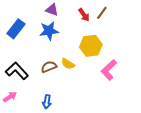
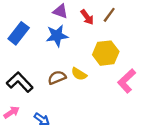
brown line: (102, 13) -> (109, 15), moved
red arrow: (84, 15) -> (87, 17), moved
blue arrow: (47, 102) -> (42, 119), moved, turned -64

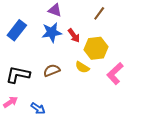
red arrow: (87, 17) -> (74, 36), moved
yellow semicircle: (79, 74) -> (82, 67), moved
black L-shape: (20, 82) -> (18, 75), turned -35

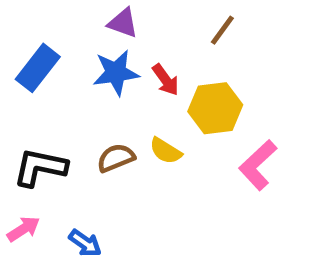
yellow semicircle: (82, 67) -> (166, 151), moved

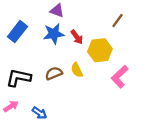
brown line: (222, 30) -> (117, 21), moved
yellow semicircle: (166, 151) -> (77, 70), turned 32

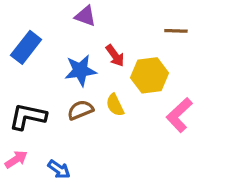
brown line: (117, 21) -> (176, 31), turned 56
blue star: (54, 34) -> (80, 70), moved

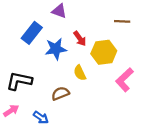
blue rectangle: (26, 47) -> (32, 33), moved
brown semicircle: (80, 110) -> (60, 93), moved

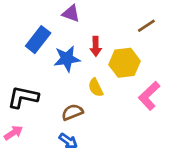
brown line: (122, 21) -> (146, 26), turned -35
red arrow: (80, 39) -> (96, 46), turned 35
blue arrow: (41, 117) -> (68, 141), moved

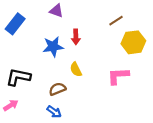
blue rectangle: (38, 40) -> (15, 24), moved
yellow hexagon: (124, 63) -> (133, 42), moved
pink L-shape: (149, 96) -> (118, 76), turned 40

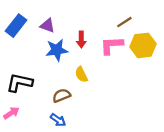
purple triangle: (56, 11) -> (47, 26), moved
pink L-shape: (118, 76) -> (112, 45), moved

